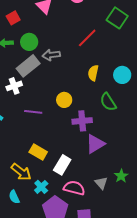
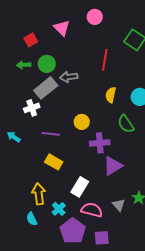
red line: (87, 38) -> (105, 60), turned -35
yellow rectangle: (38, 152) -> (54, 162), moved
yellow arrow: (21, 172) -> (39, 194), turned -135

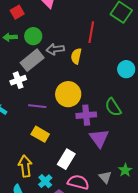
yellow semicircle: (111, 95) -> (76, 56), moved
yellow circle: (82, 122) -> (68, 94), size x1.6
green semicircle: (126, 124) -> (113, 107), moved
purple triangle: (113, 166) -> (99, 138), turned -35

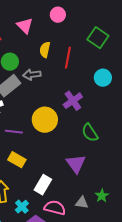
yellow semicircle: (76, 56) -> (45, 50), moved
cyan circle: (126, 69) -> (103, 78), moved
purple cross: (86, 115) -> (73, 101), moved, turned -30
gray triangle: (105, 177) -> (82, 203), turned -40

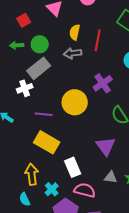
gray arrow: (32, 75) -> (73, 53), moved
yellow rectangle: (17, 160) -> (47, 142), size x1.4
white rectangle: (43, 185) -> (73, 167), turned -54
gray triangle: (82, 203) -> (111, 177), moved

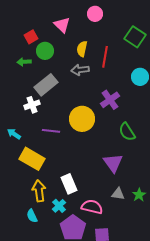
green circle: (40, 44) -> (45, 51), moved
yellow rectangle: (47, 142) -> (32, 159), moved
white rectangle: (73, 167) -> (69, 184), moved

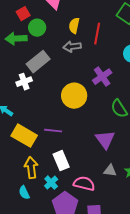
green arrow: (24, 62) -> (16, 39), size x1.5
purple line: (51, 131) -> (53, 131), moved

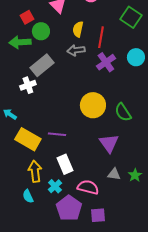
purple cross: (102, 77) -> (106, 62), moved
yellow circle: (74, 96) -> (93, 105), moved

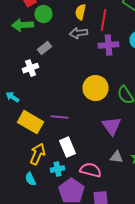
purple cross: (106, 62) -> (108, 45), turned 30
gray rectangle: (42, 65) -> (44, 48), size x0.6
yellow arrow: (35, 171) -> (38, 154), turned 30
cyan cross: (55, 186) -> (58, 169), turned 32

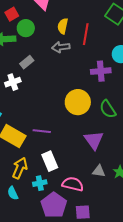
purple cross: (108, 45) -> (101, 71), moved

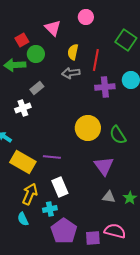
purple cross: (101, 71) -> (105, 87), moved
pink semicircle: (73, 184) -> (115, 231), moved

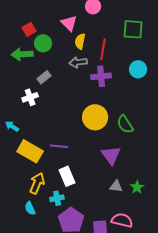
pink triangle: (53, 28) -> (69, 23), moved
green square: (126, 40) -> (133, 29), turned -30
purple cross: (105, 87) -> (101, 76), moved

